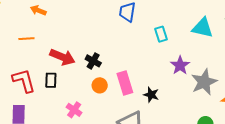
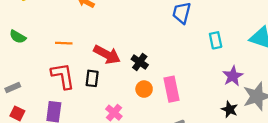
orange line: (26, 39) -> (64, 43), moved
black star: (151, 95) -> (230, 109), moved

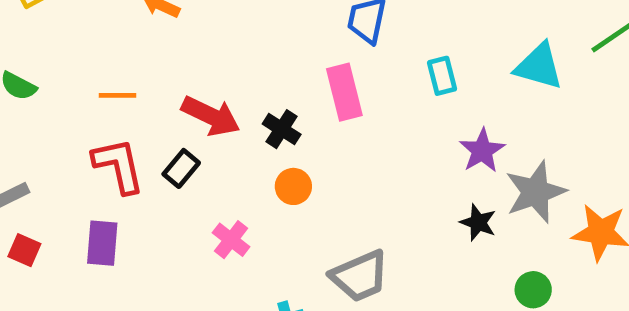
black rectangle: (92, 78) -> (181, 168), turned 35
pink rectangle: (171, 89) -> (344, 92), moved

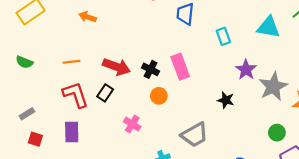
pink rectangle: (344, 92) -> (180, 67), moved
black star: (478, 222) -> (226, 100), moved

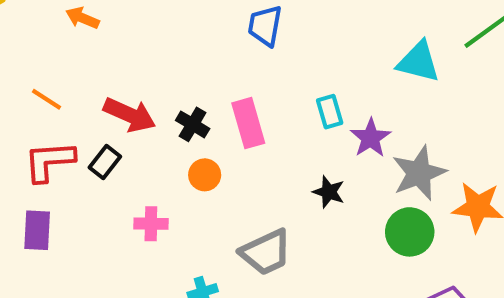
cyan rectangle: (223, 36) -> (330, 112), moved
orange line: (72, 62) -> (47, 99), turned 35
red L-shape: (76, 95) -> (49, 161), turned -80
pink cross: (132, 124) -> (151, 224), turned -35
green circle: (277, 133) -> (410, 232), moved, size x1.5

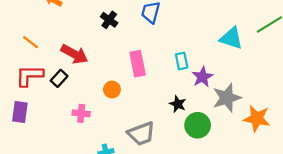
black cross: (193, 124) -> (109, 20), moved
green circle: (410, 232) -> (198, 125), moved

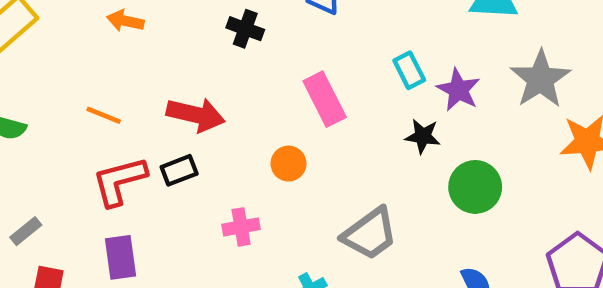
black rectangle: (59, 78) -> (179, 170), turned 42
gray star: (227, 98) -> (540, 79), moved
black star: (178, 104) -> (423, 136), moved

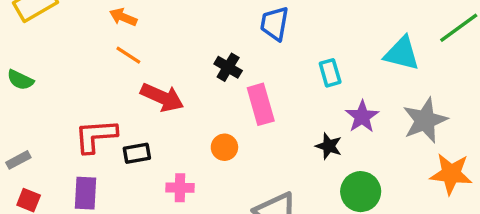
black cross: (245, 29) -> (228, 67), moved
cyan rectangle: (409, 70) -> (330, 73), moved
orange line: (104, 115) -> (128, 55), moved
black rectangle: (179, 170) -> (137, 153), moved

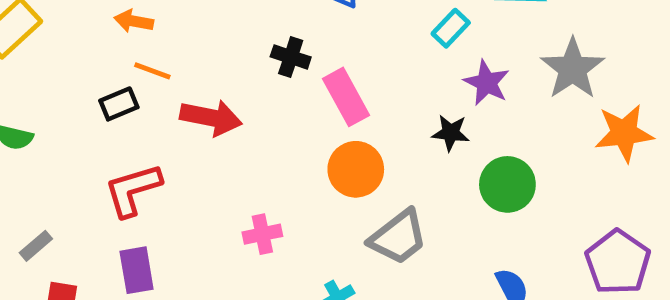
cyan rectangle: (330, 73) -> (451, 28), moved, turned 72
orange circle: (224, 147) -> (356, 169), moved, size x1.5
black rectangle: (137, 153) -> (119, 104), moved

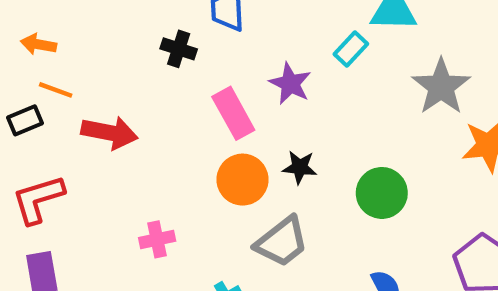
cyan rectangle: (451, 28) -> (351, 49), moved
black cross: (291, 57) -> (179, 49), moved
purple star: (487, 83) -> (290, 84), moved
black star: (451, 133) -> (300, 167), moved

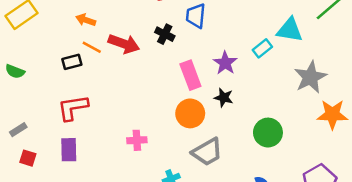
red arrow: (110, 133) -> (124, 44), moved
black star: (300, 167) -> (224, 98), moved

